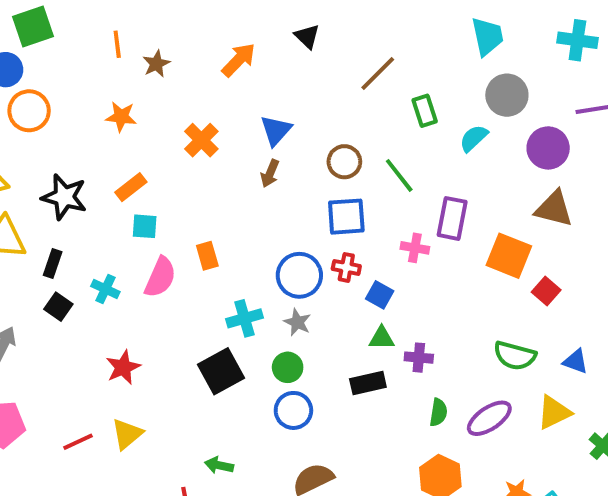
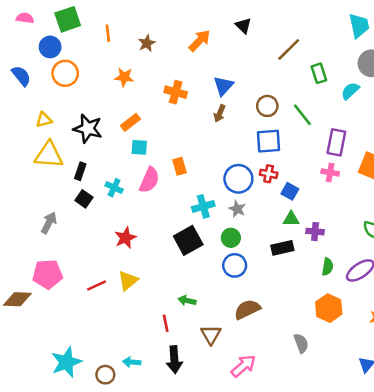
orange line: (117, 44) -> (108, 33), moved
orange cross: (201, 140) -> (176, 92), turned -30
pink cross: (415, 248) -> (330, 173), moved

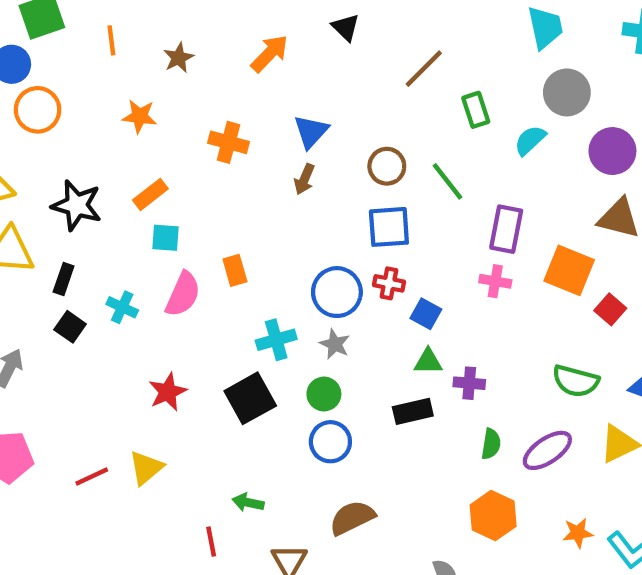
red star: (125, 238) -> (168, 392), moved

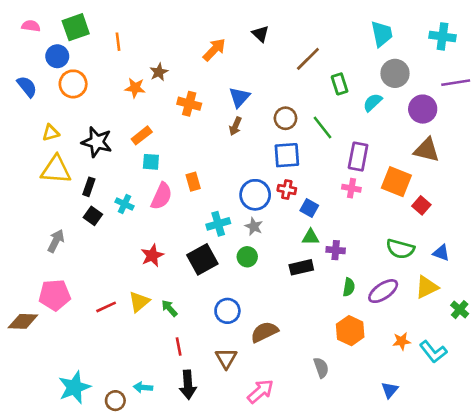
brown star: (179, 58) -> (159, 72), moved
blue circle: (330, 442) -> (227, 311), moved
green arrow: (248, 502) -> (169, 308), moved, turned 36

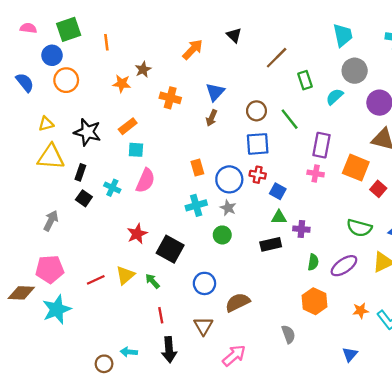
orange rectangle: (193, 182) -> (197, 168), moved
black square: (202, 259) -> (170, 249), moved, turned -32
cyan star: (74, 387) -> (57, 309), moved

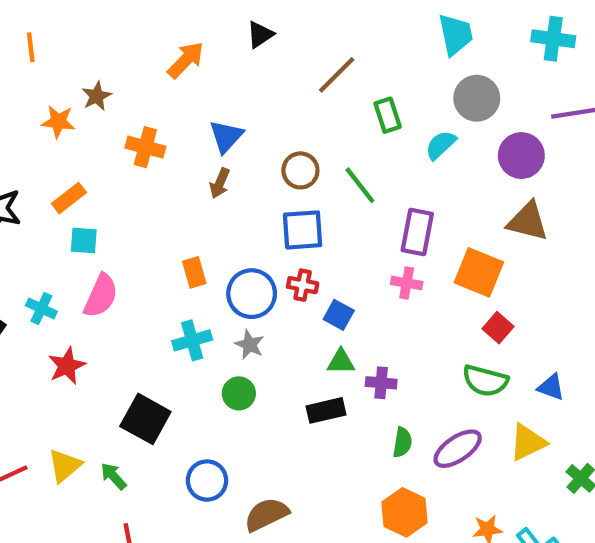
black triangle: (234, 35) -> (260, 34), turned 42
red square: (378, 189) -> (498, 328), moved
red star: (137, 234) -> (67, 366), moved

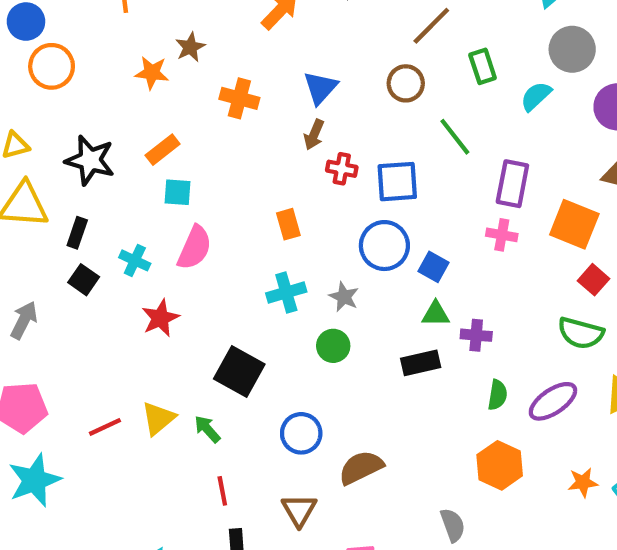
brown circle: (300, 170) -> (406, 83), moved
red cross: (303, 285) -> (342, 169), moved
blue circle: (252, 294) -> (384, 246), moved

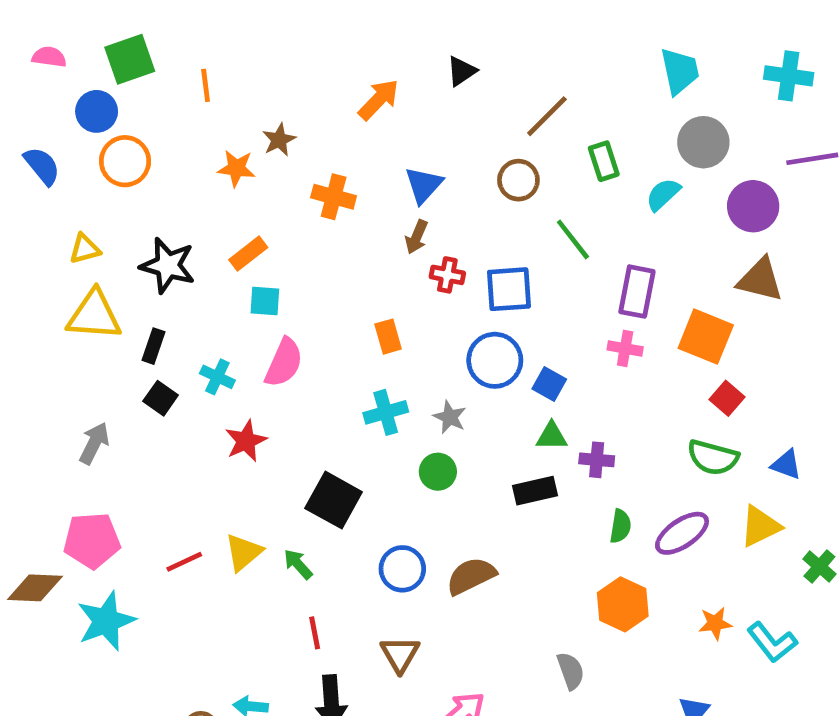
brown semicircle: (361, 467) -> (471, 576), moved

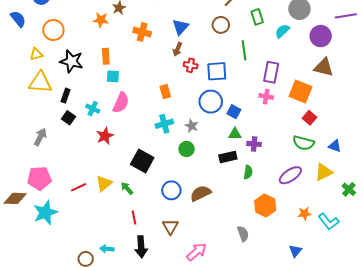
orange circle: (125, 161) -> (53, 30), moved
green line: (573, 239) -> (244, 50), turned 30
orange rectangle: (248, 254) -> (106, 56), turned -56
green semicircle: (620, 526) -> (248, 172), moved

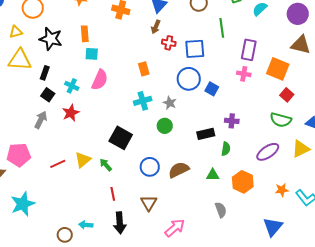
green triangle: (235, 134) -> (213, 175), moved
red star: (105, 136) -> (71, 113), moved
gray arrow: (40, 137) -> (41, 120), moved
cyan star: (45, 213) -> (23, 204), moved
blue triangle: (295, 251) -> (273, 227), size x1.5

